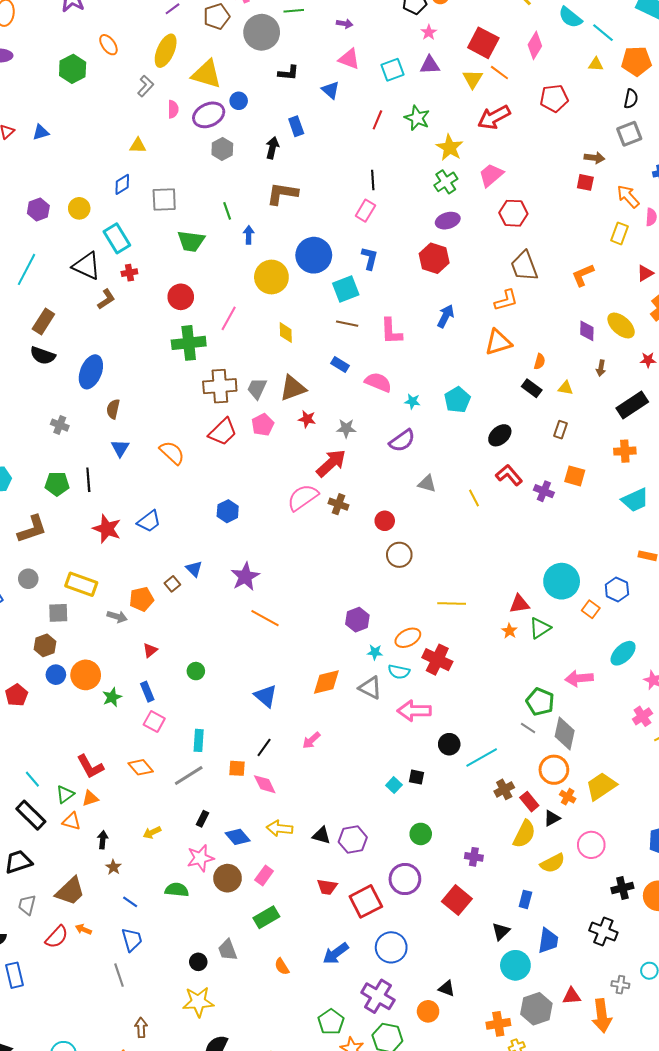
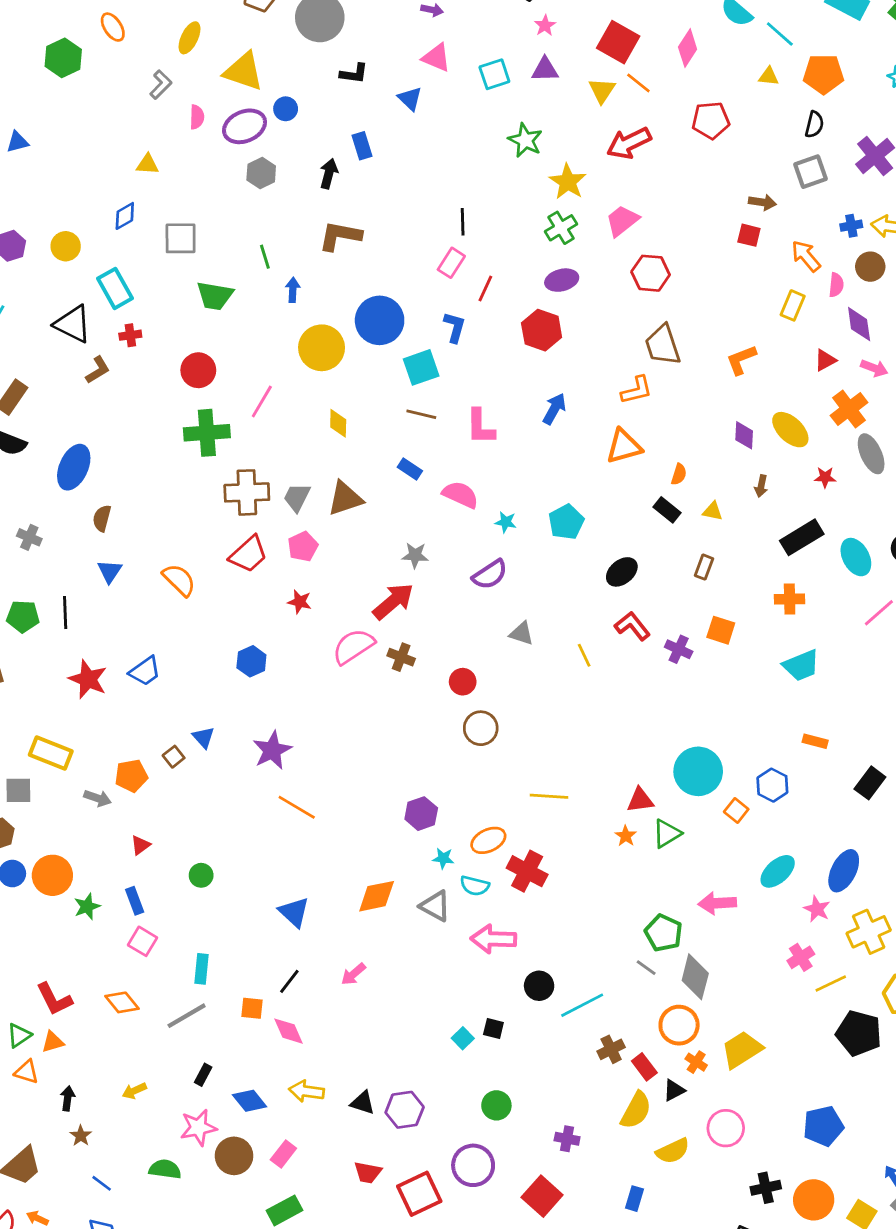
yellow ellipse: (166, 51) -> (190, 38), size x0.7
red line: (377, 120) -> (485, 289), moved
red star: (307, 419) -> (300, 602), moved

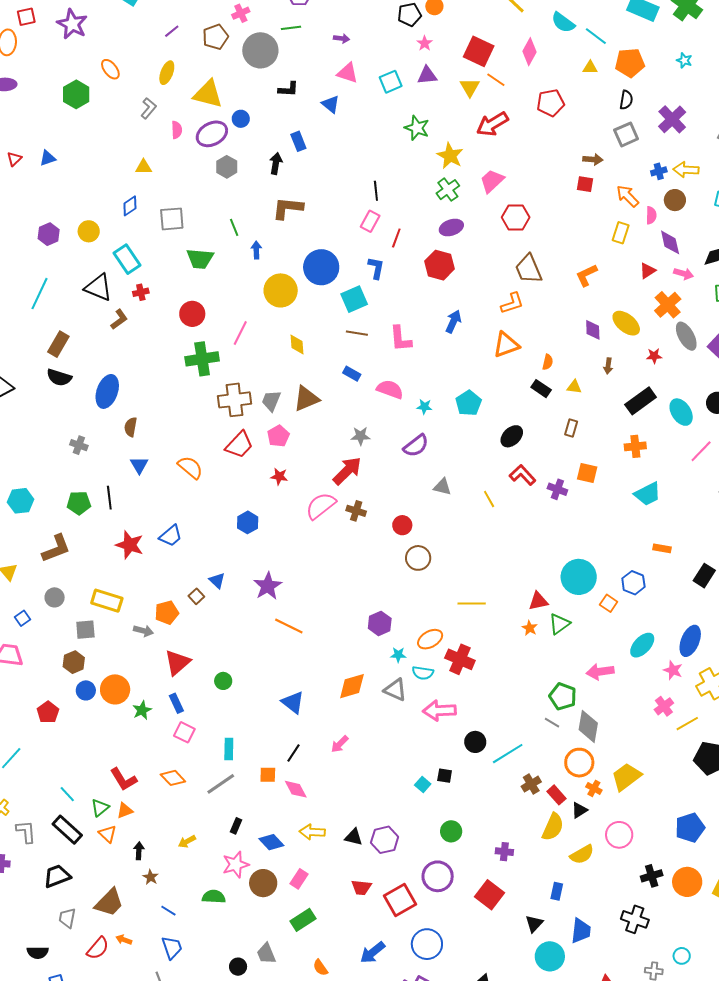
red triangle: (140, 845) -> (177, 662), size x1.8
orange triangle: (27, 1072) -> (108, 834), turned 30

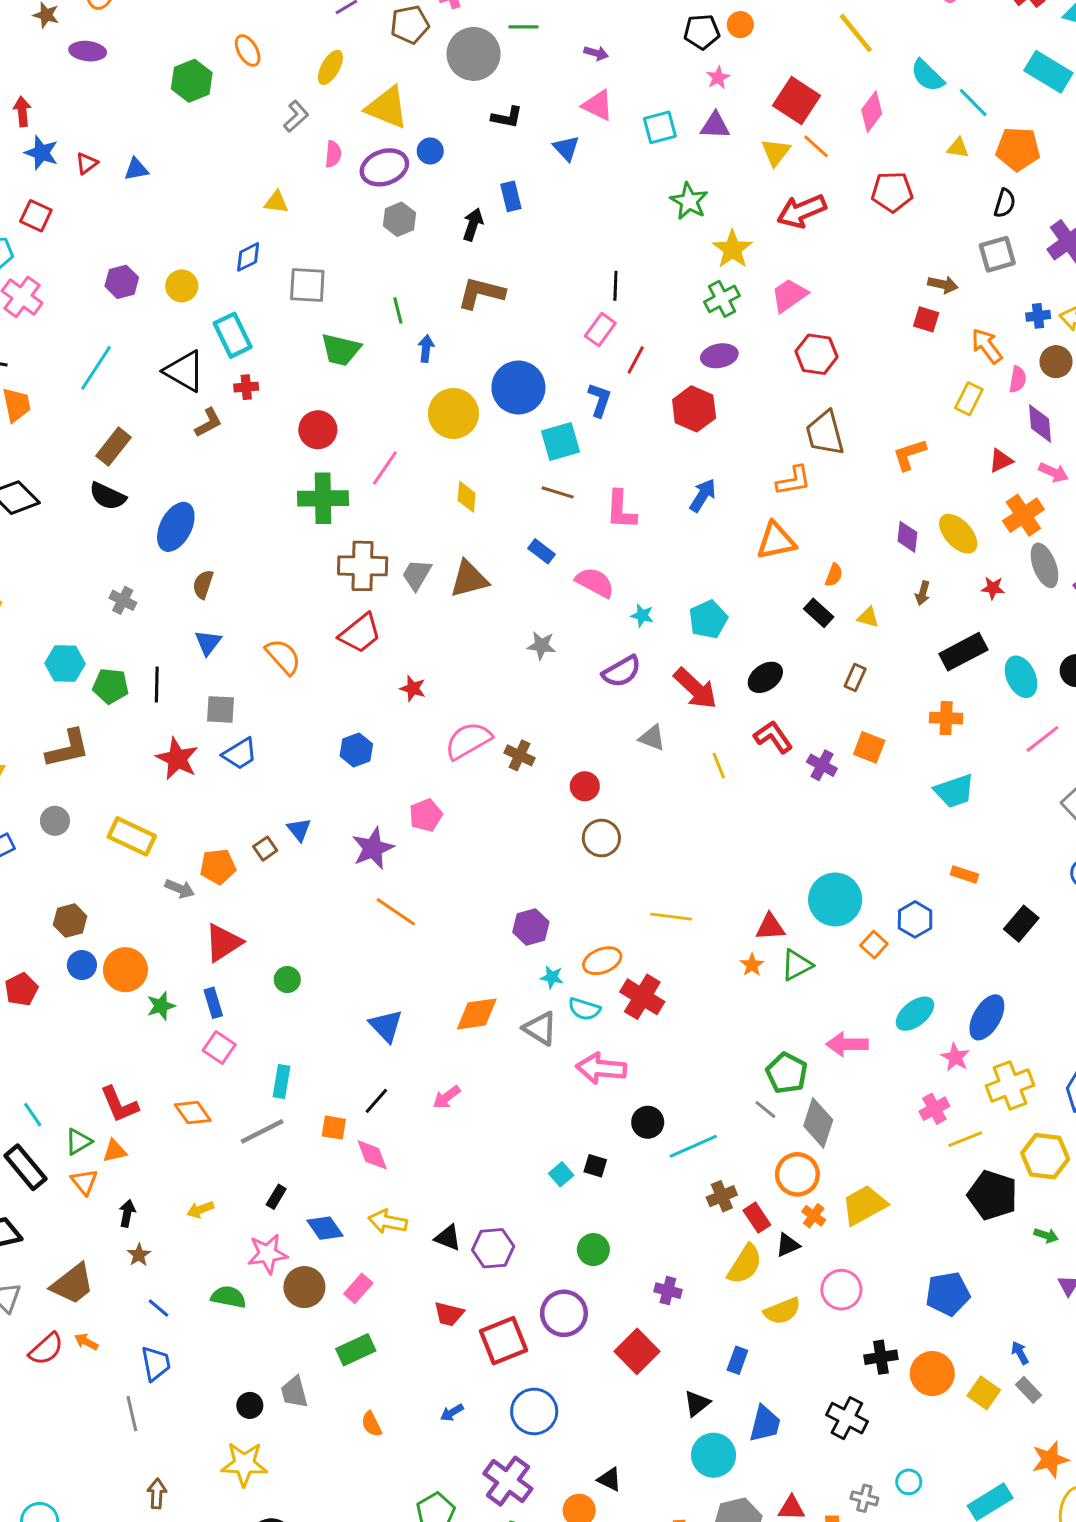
pink pentagon: (278, 436) -> (426, 815), moved
red arrow: (347, 471) -> (695, 689), moved, turned 80
cyan hexagon: (21, 501) -> (65, 663), moved
gray square: (85, 630) -> (220, 709), moved
blue arrow: (373, 952) -> (452, 1413), size x0.6

